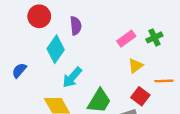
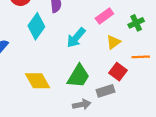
green cross: (154, 37) -> (136, 23), moved
cyan arrow: (72, 77) -> (76, 38), moved

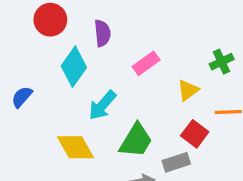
pink rectangle: (104, 16) -> (146, 63), moved
cyan arrow: (76, 38) -> (102, 105), moved

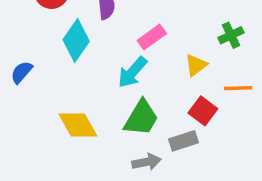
cyan arrow: (102, 105) -> (132, 72), moved

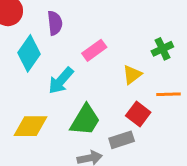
cyan arrow: (132, 72) -> (61, 81), moved
yellow diamond: (78, 125) -> (31, 126), turned -60

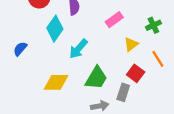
pink rectangle: (94, 50) -> (114, 20), moved
orange line: (169, 94) -> (158, 59), turned 60
gray rectangle: (122, 140) -> (123, 92), turned -54

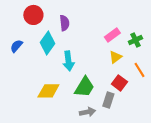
pink rectangle: (114, 20) -> (112, 35), moved
blue semicircle: (20, 49) -> (16, 46), moved
cyan arrow: (78, 49) -> (68, 61), turned -48

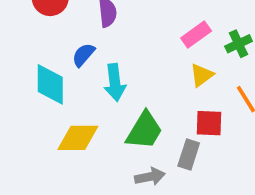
cyan diamond: (47, 43) -> (50, 84), moved, turned -35
blue semicircle: (16, 46) -> (83, 55), moved
red square: (119, 83) -> (209, 123), turned -35

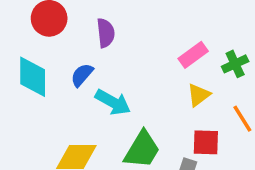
cyan arrow: (115, 82) -> (113, 102), turned -54
cyan diamond: (50, 84) -> (33, 77), moved

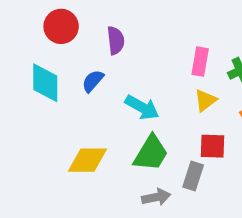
pink rectangle: (193, 55) -> (200, 62), turned -44
cyan arrow: (113, 102) -> (142, 107), moved

